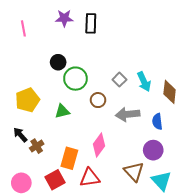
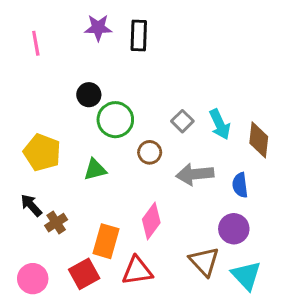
yellow pentagon: (27, 100) -> (42, 152), turned -30

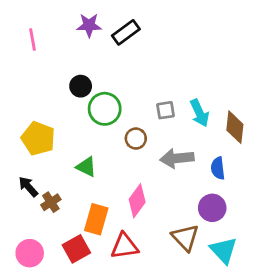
black rectangle: (139, 35) -> (126, 32), turned 52
gray square: (182, 121) -> (166, 110), turned 36
green triangle: (95, 170) -> (86, 167), moved, turned 40

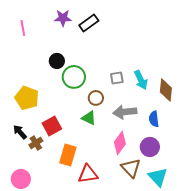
green triangle: (86, 167) -> (89, 118), moved
pink diamond: (137, 201) -> (120, 143), moved
red square: (76, 249) -> (52, 126), moved

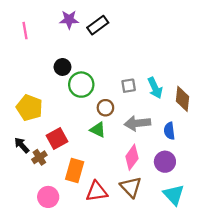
brown triangle: (131, 168) -> (131, 187), moved
pink circle: (21, 179) -> (48, 197), moved

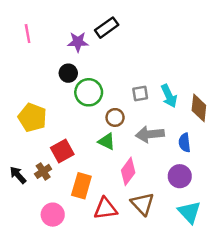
purple star: (69, 20) -> (78, 42), moved
black arrow: (22, 145) -> (18, 175), moved
pink diamond: (132, 157) -> (128, 171), moved

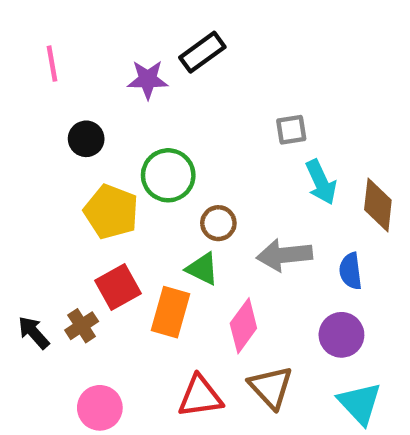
black circle: (68, 73) -> (86, 139), moved
gray square: (140, 93) -> (291, 130), moved
yellow pentagon: (32, 117) -> (111, 212), moved
orange rectangle: (81, 186) -> (170, 312), moved

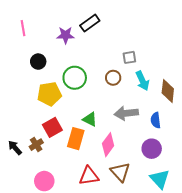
yellow pentagon: (111, 212) -> (49, 94), turned -30
brown circle: (218, 223) -> (113, 78), moved

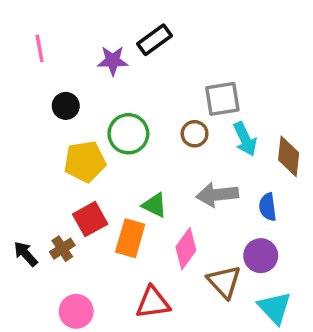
gray square: (129, 57) -> (222, 99), size x1.5
brown triangle: (120, 172) -> (224, 282), moved

